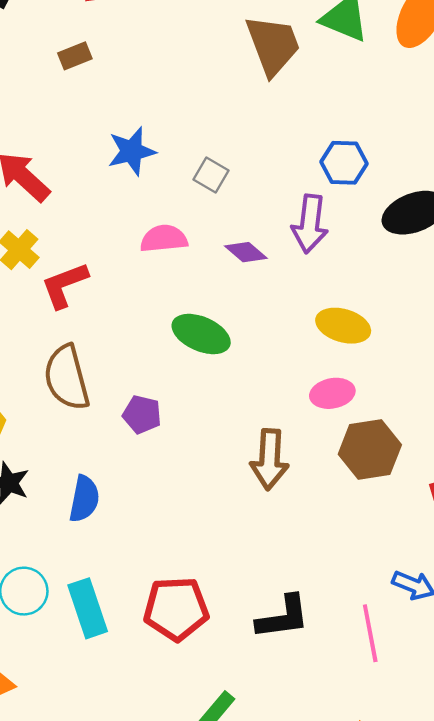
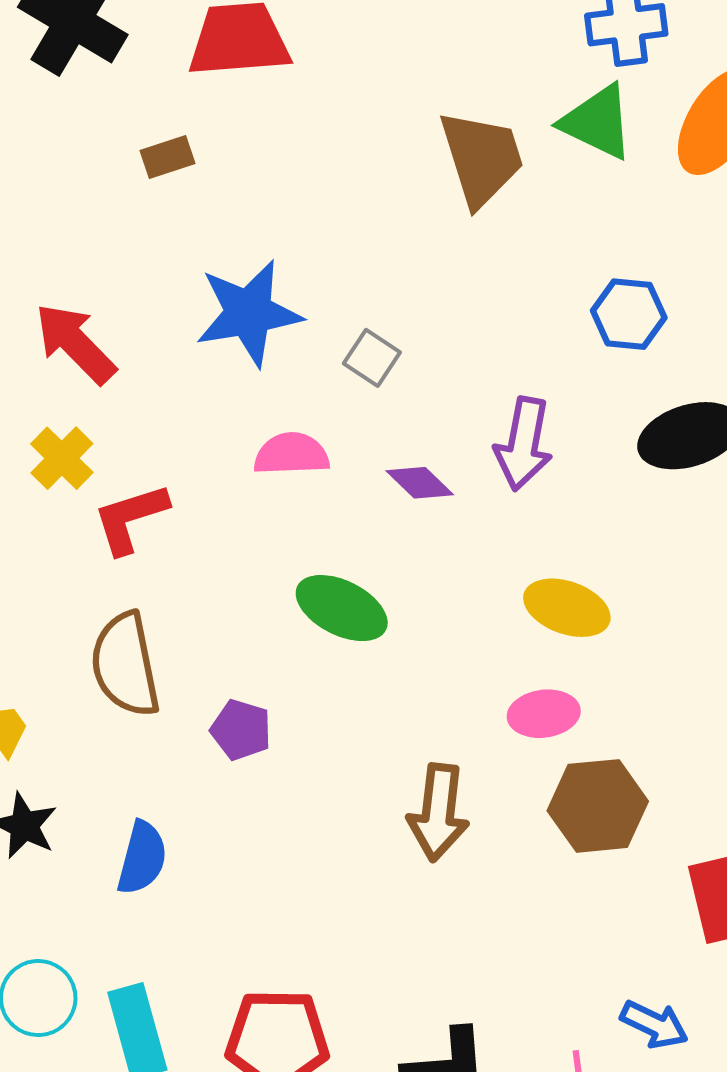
blue star: (132, 151) -> (249, 313), size x1.4
blue hexagon: (344, 163) -> (629, 314), moved

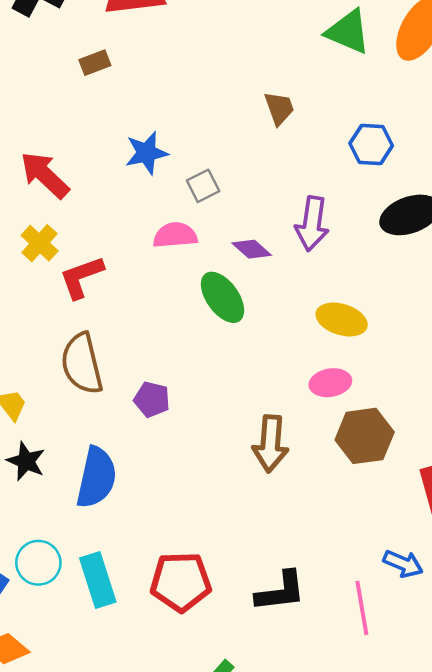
brown trapezoid: (482, 158) -> (279, 108), moved, size x0.6
blue star: (249, 313) -> (146, 153), size x0.7
gray square: (372, 358) -> (203, 186), moved, turned 32
green ellipse: (342, 608) -> (223, 297), moved, turned 30
blue semicircle: (142, 858) -> (96, 477), size x1.4

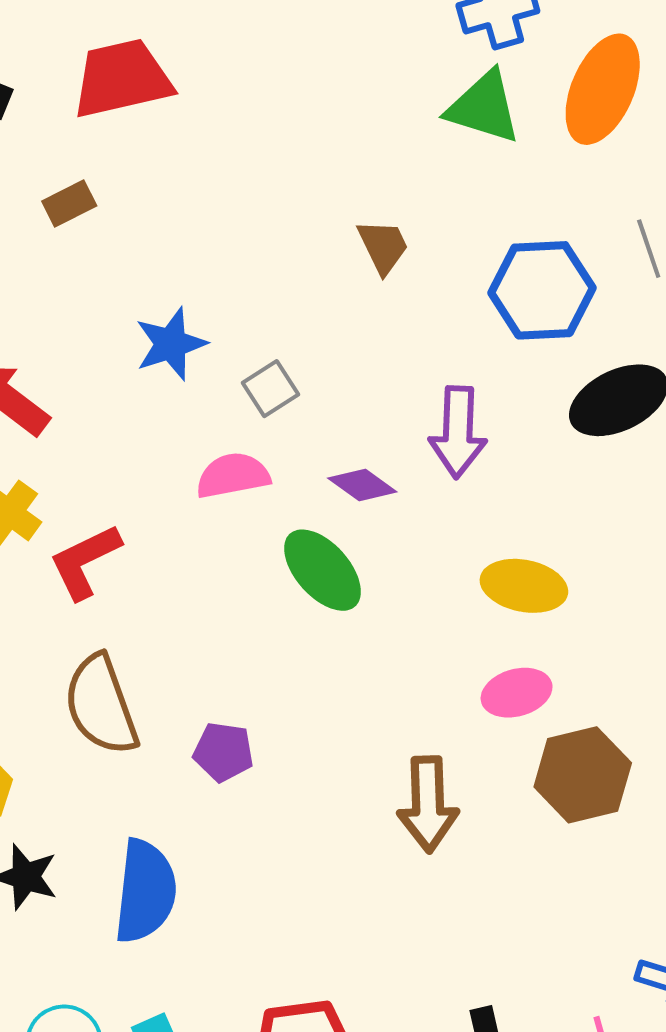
blue hexagon: (371, 145) -> (542, 290), size x1.4

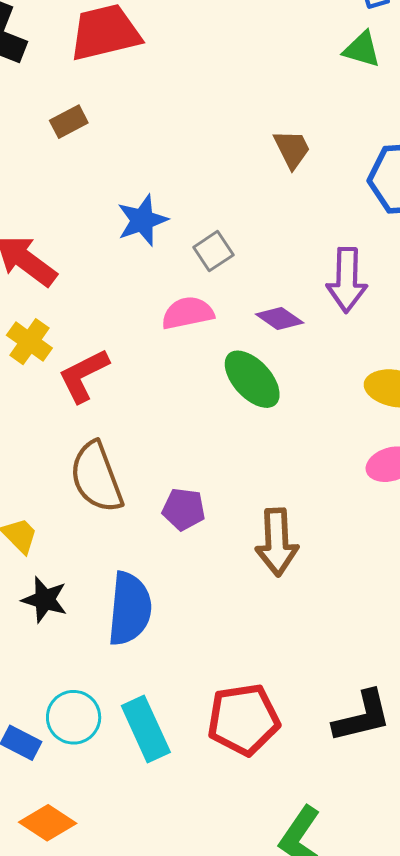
green triangle: (484, 107) -> (362, 49), size x0.7
brown arrow: (428, 804) -> (277, 542), moved

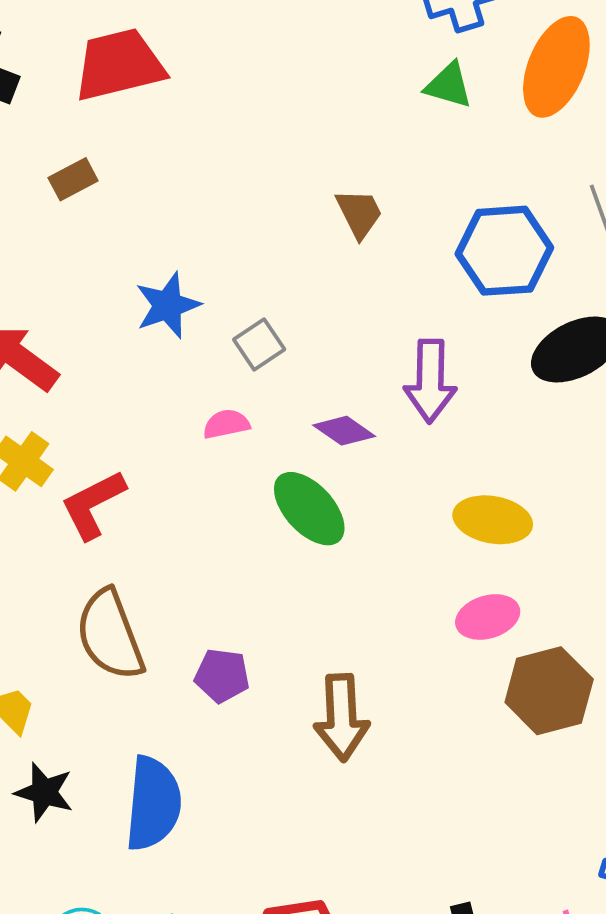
pink semicircle: (188, 313) -> (226, 424), size x0.7

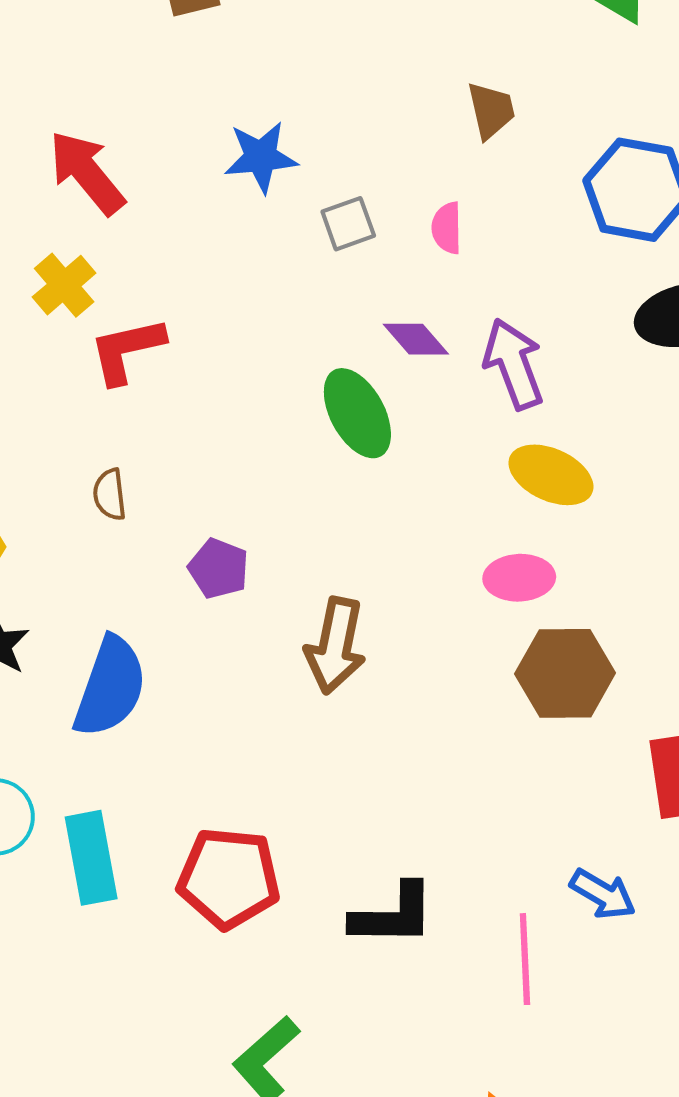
purple arrow: (430, 381) -> (514, 364), moved, turned 144
pink semicircle: (226, 424) -> (447, 228), moved, turned -93
brown semicircle: (110, 635) -> (110, 494), size x0.5

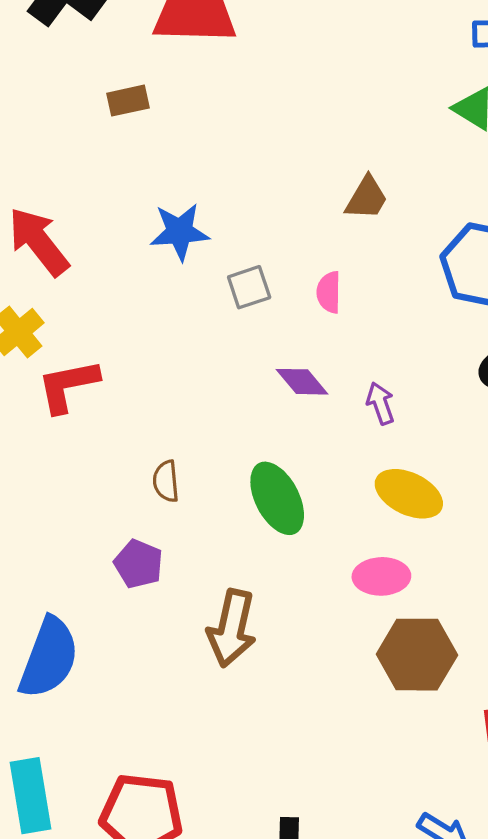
brown trapezoid: (491, 110) -> (367, 198), turned 42
purple arrow: (514, 364) -> (381, 403), size x0.6
green ellipse: (357, 413) -> (277, 498), moved
brown semicircle: (110, 494) -> (166, 481), moved

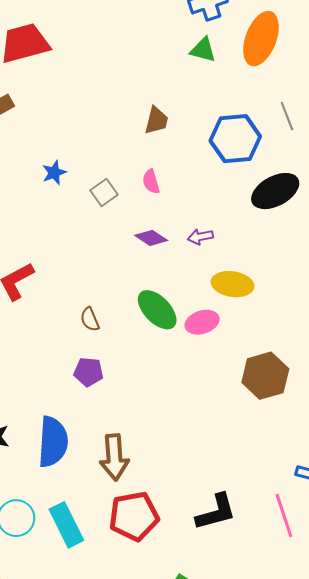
blue star: (180, 232) -> (54, 173), size x0.7
purple arrow: (381, 403) -> (200, 237), turned -65
pink ellipse: (381, 576) -> (202, 322), moved
brown arrow: (232, 628) -> (114, 457), moved

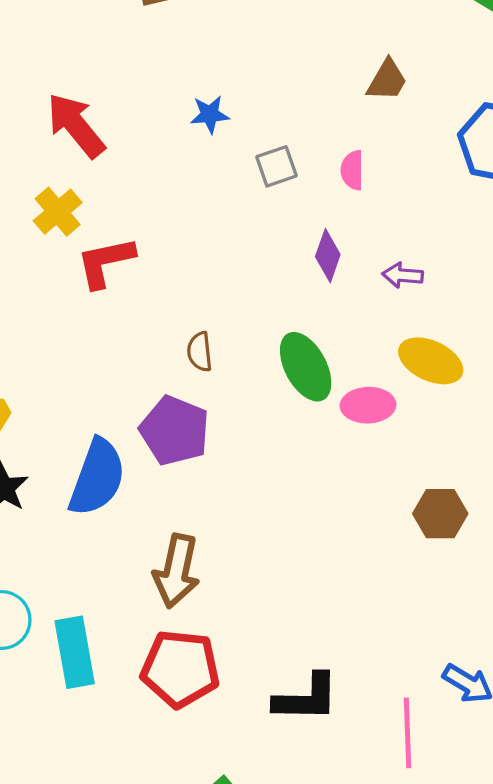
purple diamond: (151, 238) -> (328, 256), turned 60
purple pentagon: (88, 372) -> (175, 431), size x1.5
brown hexagon: (265, 376) -> (440, 514), size x0.7
blue semicircle: (53, 442) -> (97, 477), moved

